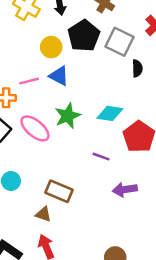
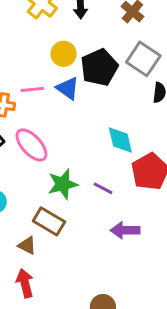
black pentagon: (84, 36) -> (99, 67), moved
cyan diamond: (110, 113) -> (120, 140), turned 60
green star: (68, 116) -> (63, 184), moved

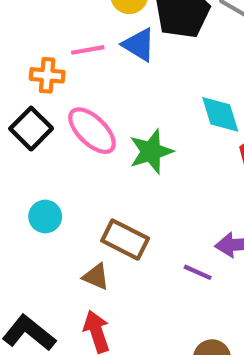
green star: (63, 184) -> (151, 151), moved
purple line: (103, 188) -> (198, 272), moved

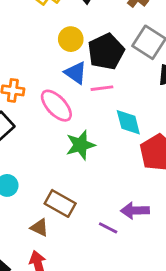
pink line: (88, 50) -> (102, 88), moved
pink ellipse: (92, 131) -> (56, 106), moved

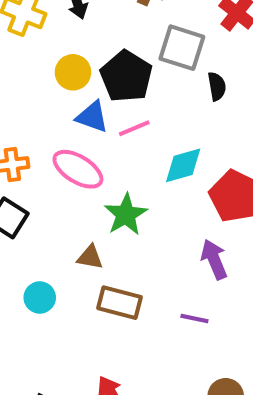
cyan diamond: (128, 122) -> (183, 165), turned -76
purple arrow: (135, 211) -> (214, 259), moved, turned 84
brown triangle: (39, 228) -> (90, 257), moved

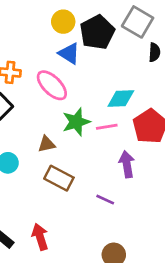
pink line: (134, 128) -> (107, 127), moved
brown triangle: (90, 257) -> (47, 144), turned -36

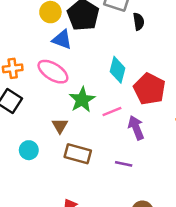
cyan diamond: (121, 99) -> (118, 70), turned -60
pink line: (107, 127) -> (112, 112), moved
brown triangle: (47, 144) -> (60, 126), turned -35

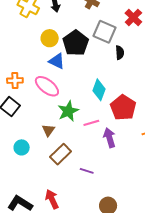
brown rectangle: (78, 154) -> (61, 154), turned -65
purple line: (124, 164) -> (87, 171), moved

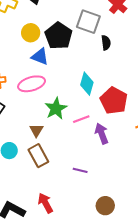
pink ellipse: (47, 86) -> (32, 84), turned -50
brown rectangle: (61, 154) -> (38, 156), moved, turned -70

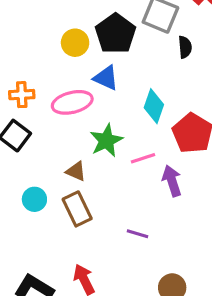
yellow circle: (31, 33) -> (75, 43), moved
blue triangle: (40, 56) -> (106, 78), moved
brown triangle: (36, 130) -> (76, 171), turned -40

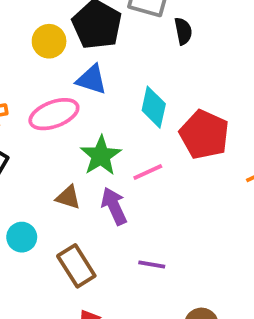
purple arrow: (172, 181) -> (114, 206), moved
brown rectangle: (77, 209) -> (76, 266), moved

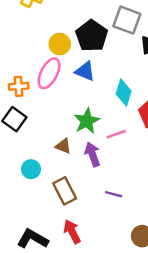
pink ellipse: (54, 114) -> (49, 73), moved, turned -48

